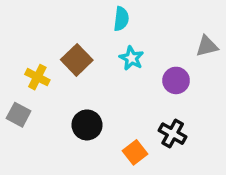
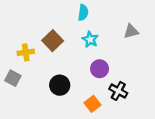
gray triangle: (207, 46) -> (131, 31), moved
yellow cross: (37, 77) -> (26, 52), turned -35
purple circle: (176, 80) -> (100, 69), moved

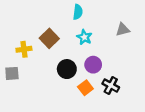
gray square: (13, 78) -> (12, 73), turned -32
black circle: (60, 85) -> (67, 69), moved
orange square: (92, 104) -> (85, 88), moved

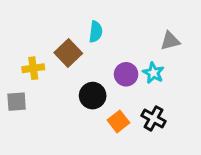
cyan semicircle: (78, 12) -> (96, 32), moved
cyan star: (84, 37) -> (153, 73), moved
purple circle: (93, 65) -> (126, 74), moved

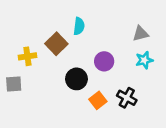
cyan star: (153, 73) -> (144, 60), moved, turned 30

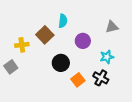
cyan star: (144, 60) -> (107, 57), moved
purple circle: (104, 61) -> (83, 41), moved
gray square: (14, 84) -> (11, 67), turned -32

